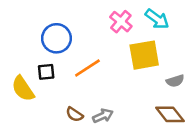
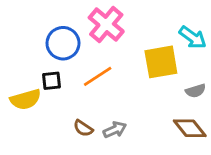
cyan arrow: (157, 19) -> (193, 37), moved
pink cross: (121, 22) -> (106, 24), moved, size x1.4
yellow semicircle: (23, 89) -> (26, 99), turned -72

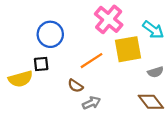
pink cross: (106, 24) -> (109, 19), moved
orange line: (98, 76) -> (91, 61), moved
brown semicircle: (83, 128) -> (75, 86), moved

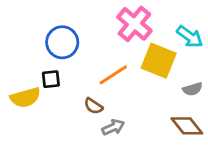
yellow square: (128, 49) -> (159, 61), turned 32

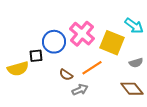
pink cross: (134, 24) -> (82, 34), moved
blue circle: (62, 42) -> (54, 42), moved
orange line: (113, 75) -> (92, 68), moved

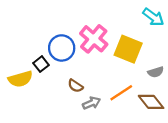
cyan arrow: (134, 26) -> (153, 17), moved
black square: (36, 56) -> (41, 64), turned -32
orange line: (92, 68) -> (121, 93), moved

